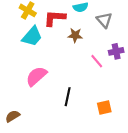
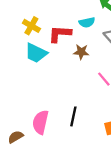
cyan trapezoid: (32, 36) -> (36, 53), turned 75
pink semicircle: (36, 76) -> (40, 122), moved, turned -35

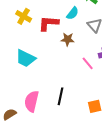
cyan semicircle: (87, 22) -> (73, 13), turned -40
cyan trapezoid: (36, 53) -> (26, 58), moved

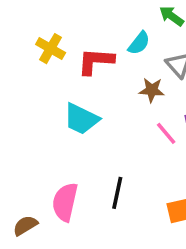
brown star: (68, 39) -> (152, 90), moved
cyan trapezoid: (26, 58) -> (81, 119), moved

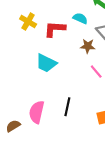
cyan semicircle: (139, 43) -> (80, 18), turned -104

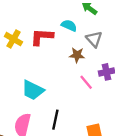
yellow cross: (28, 22) -> (13, 39), moved
cyan trapezoid: (46, 63) -> (33, 90), moved

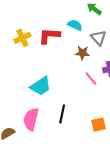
yellow cross: (13, 39) -> (22, 38), turned 35
cyan trapezoid: (33, 90) -> (41, 86), turned -60

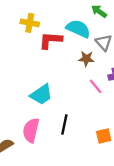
cyan semicircle: (75, 25) -> (78, 29), size x1.5
yellow cross: (22, 38) -> (30, 23), moved, turned 35

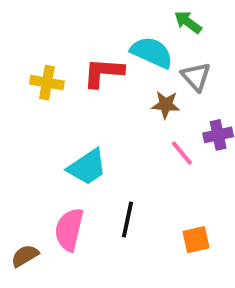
yellow cross: (30, 23) -> (47, 83), moved

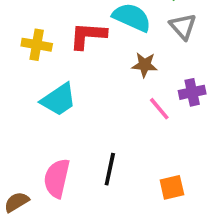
gray triangle: (196, 77) -> (183, 26), moved
cyan trapezoid: (87, 167) -> (59, 100), moved

